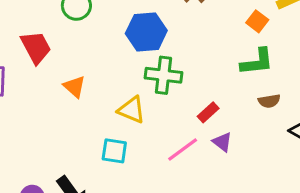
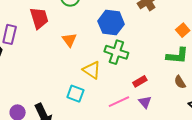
orange triangle: (74, 87) -> (69, 40), moved
brown semicircle: (269, 101) -> (180, 82), turned 56

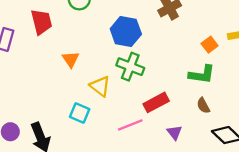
orange triangle: (69, 40) -> (71, 59), moved
red rectangle: (140, 81) -> (156, 102), size x1.5
purple triangle: (145, 102) -> (174, 132), moved

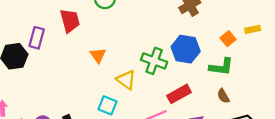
blue hexagon: (126, 31) -> (186, 49), moved

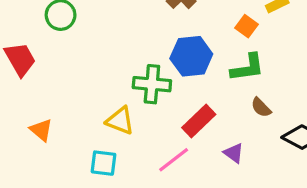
orange triangle: (98, 55) -> (41, 130), moved

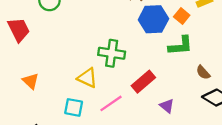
blue hexagon: (191, 56) -> (153, 19), moved
brown semicircle: (261, 108) -> (203, 72), moved
pink line: (174, 160) -> (111, 103), moved

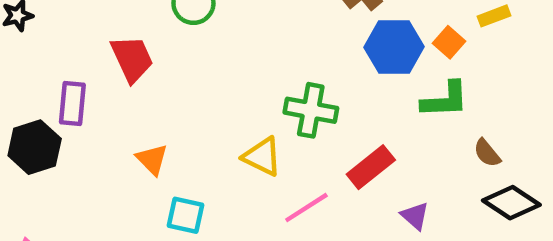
cyan square: (74, 107) -> (185, 215), moved

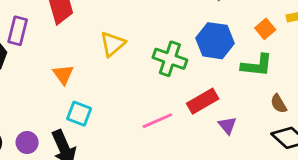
blue hexagon: (394, 47) -> (215, 41), moved
yellow triangle: (262, 157) -> (113, 44), moved, turned 44
purple triangle: (415, 216) -> (227, 125), moved

